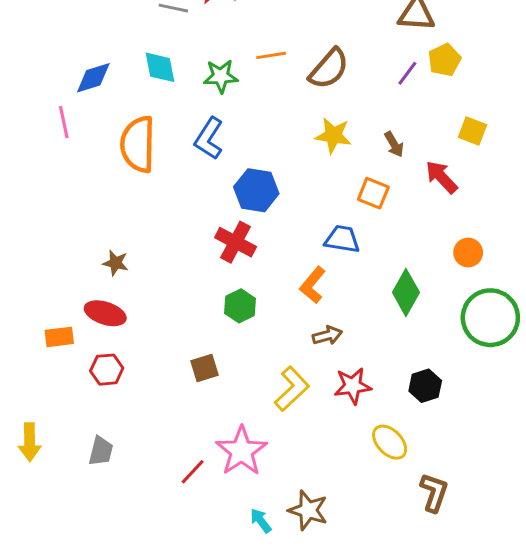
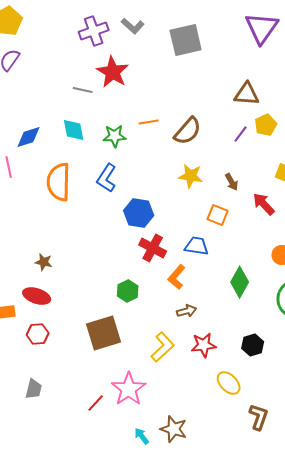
red cross: (236, 242) -> (153, 248), moved
brown square: (204, 368) -> (104, 333), size x1.8

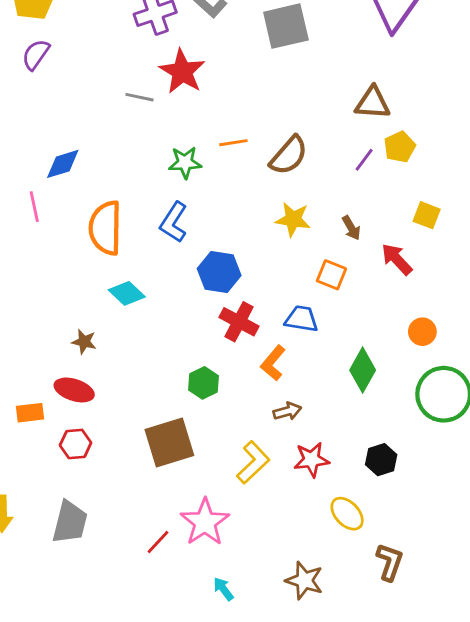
cyan diamond: (74, 130) -> (127, 293), moved, turned -35
gray trapezoid: (34, 389) -> (70, 522), size x1.5
brown star: (174, 429) -> (304, 580), moved

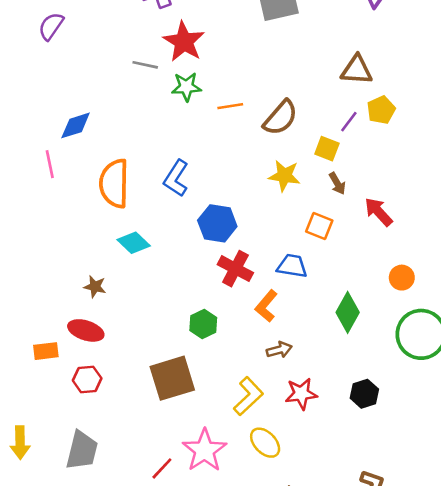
green star: (185, 163) -> (186, 87), moved
yellow square: (427, 215) -> (327, 149), moved
yellow ellipse: (347, 514) -> (265, 443), moved

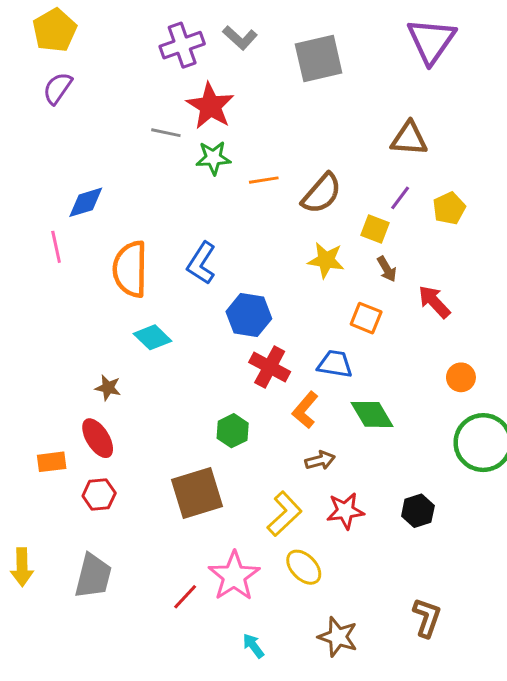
yellow pentagon: (381, 110) -> (449, 208), moved
green diamond: (348, 312) -> (372, 414), moved, turned -60
red ellipse: (86, 330) -> (98, 438), turned 40

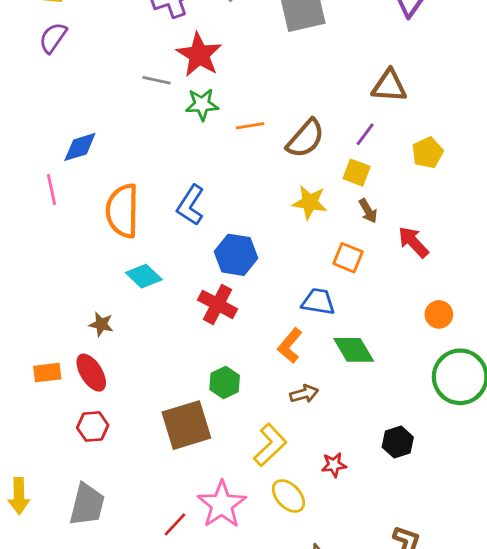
purple line: (400, 198) -> (365, 134), moved
red cross: (270, 367) -> (218, 304), moved
green hexagon: (233, 431) -> (225, 382), moved
orange rectangle: (52, 462) -> (47, 373), moved
red star: (345, 511) -> (334, 465), moved, size x0.7

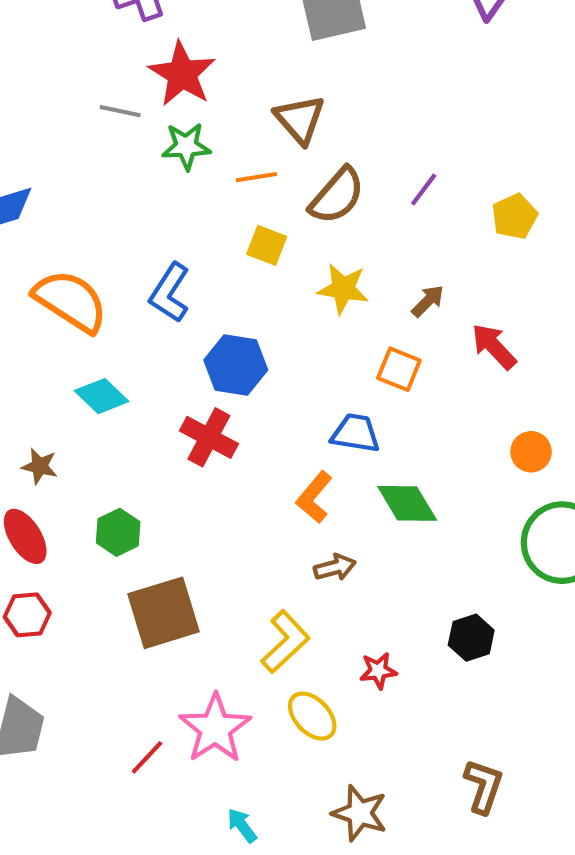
brown triangle: (389, 86) -> (300, 119), moved, turned 45
yellow square: (357, 173) -> (267, 245), moved
orange semicircle: (122, 211) -> (71, 301), turned 122
brown arrow: (368, 211) -> (428, 301), turned -105
green hexagon: (225, 382) -> (118, 532), moved

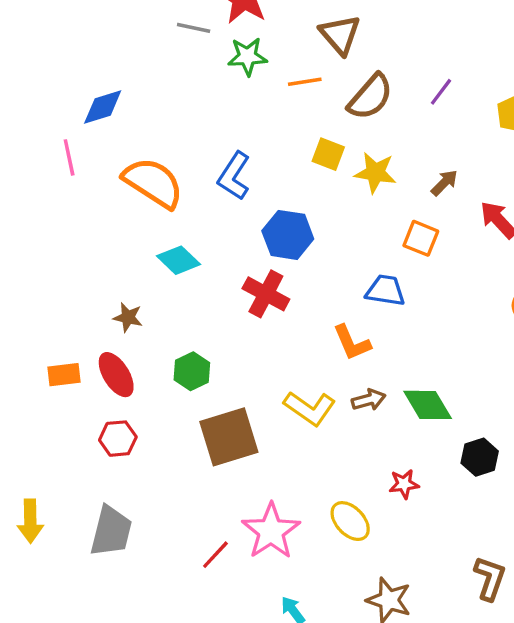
yellow square: (267, 245) -> (328, 154), moved
orange L-shape: (314, 497) -> (352, 343), turned -63
green diamond: (407, 503) -> (428, 405), moved
yellow L-shape: (285, 642) -> (310, 408), moved, turned 78

